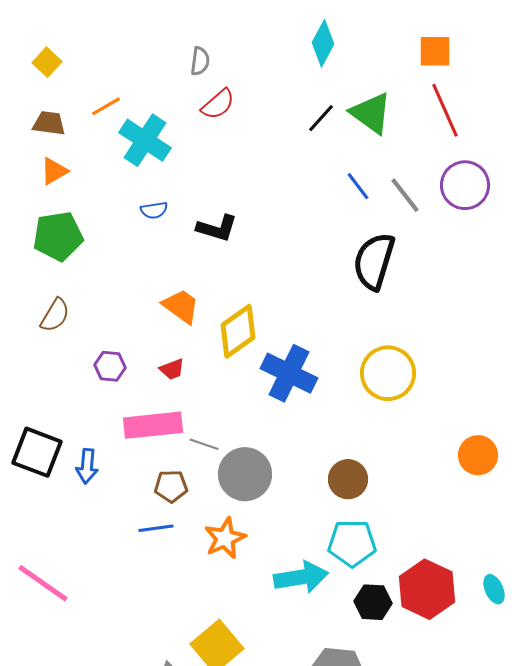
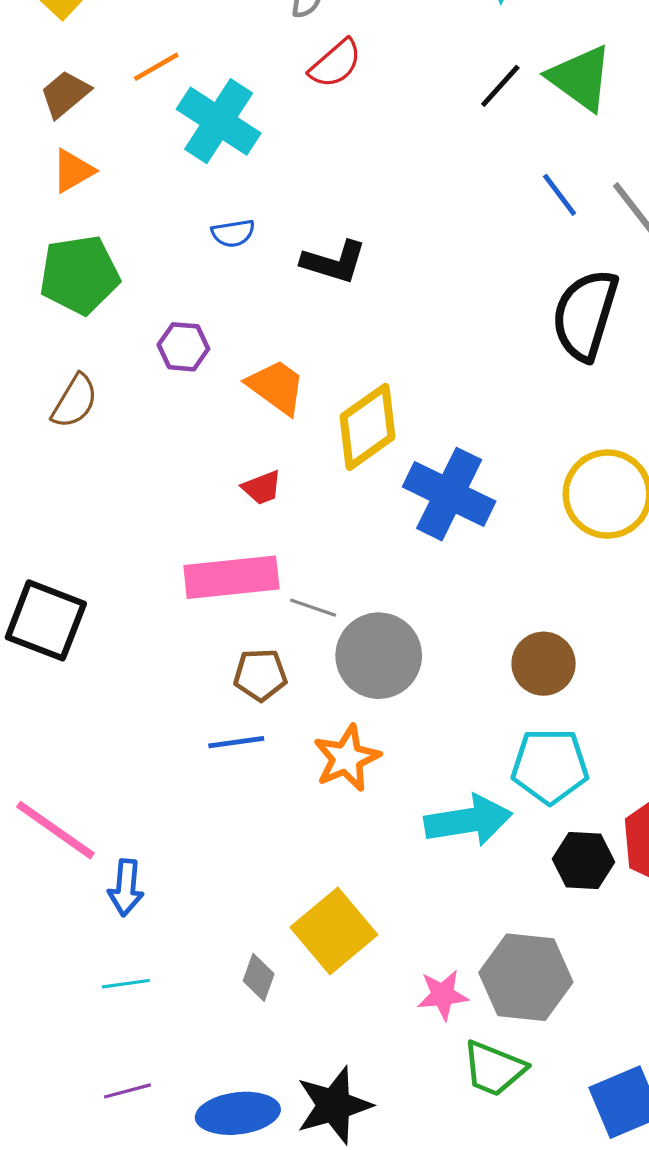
brown trapezoid: (49, 123) -> (65, 94), turned -48
purple hexagon: (110, 366) -> (183, 347), moved
blue arrow: (87, 466) -> (126, 888), moved

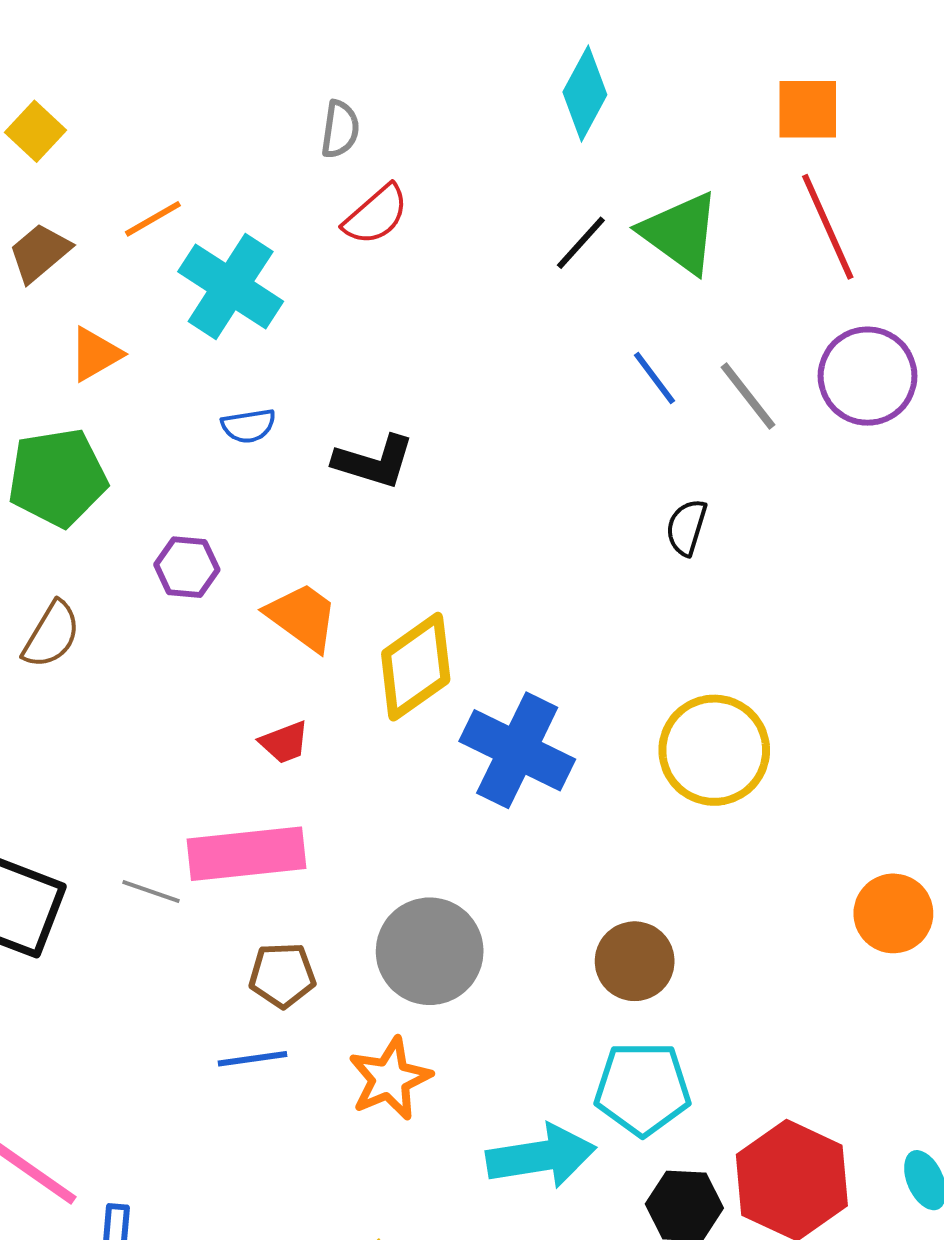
orange triangle: (73, 171) -> (95, 354), moved
black semicircle: (585, 315) -> (686, 527), size x0.5
gray line: (313, 608) -> (151, 892), moved

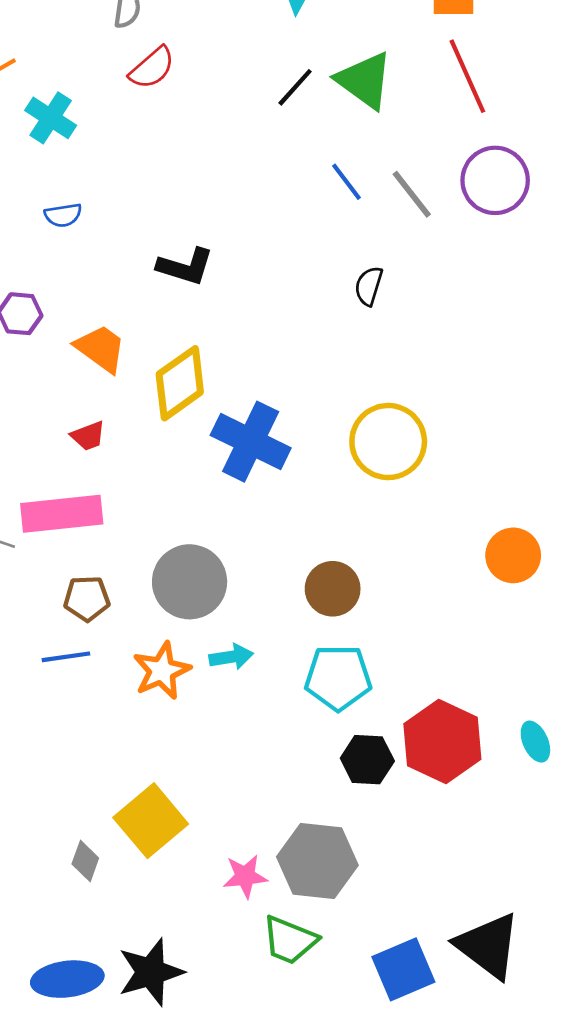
cyan cross: (231, 286) -> (51, 118), size x0.7
black L-shape: (374, 462) -> (185, 267), moved
cyan arrow: (541, 1156) -> (231, 657), moved, size x0.6

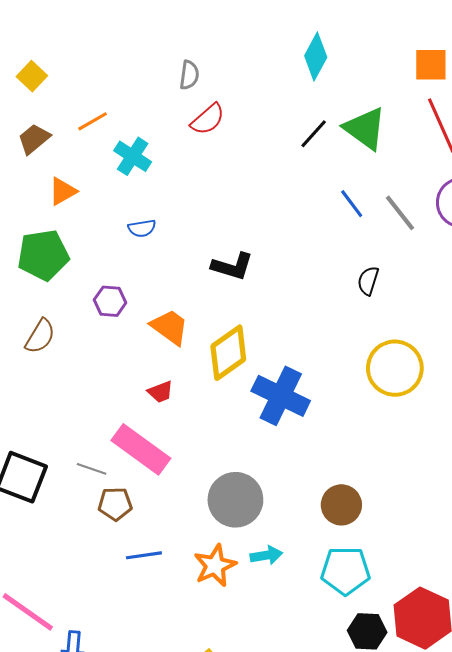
yellow circle: (388, 442) -> (395, 368), moved
pink rectangle: (62, 514) -> (141, 449), turned 42
brown pentagon: (87, 598) -> (115, 504), moved

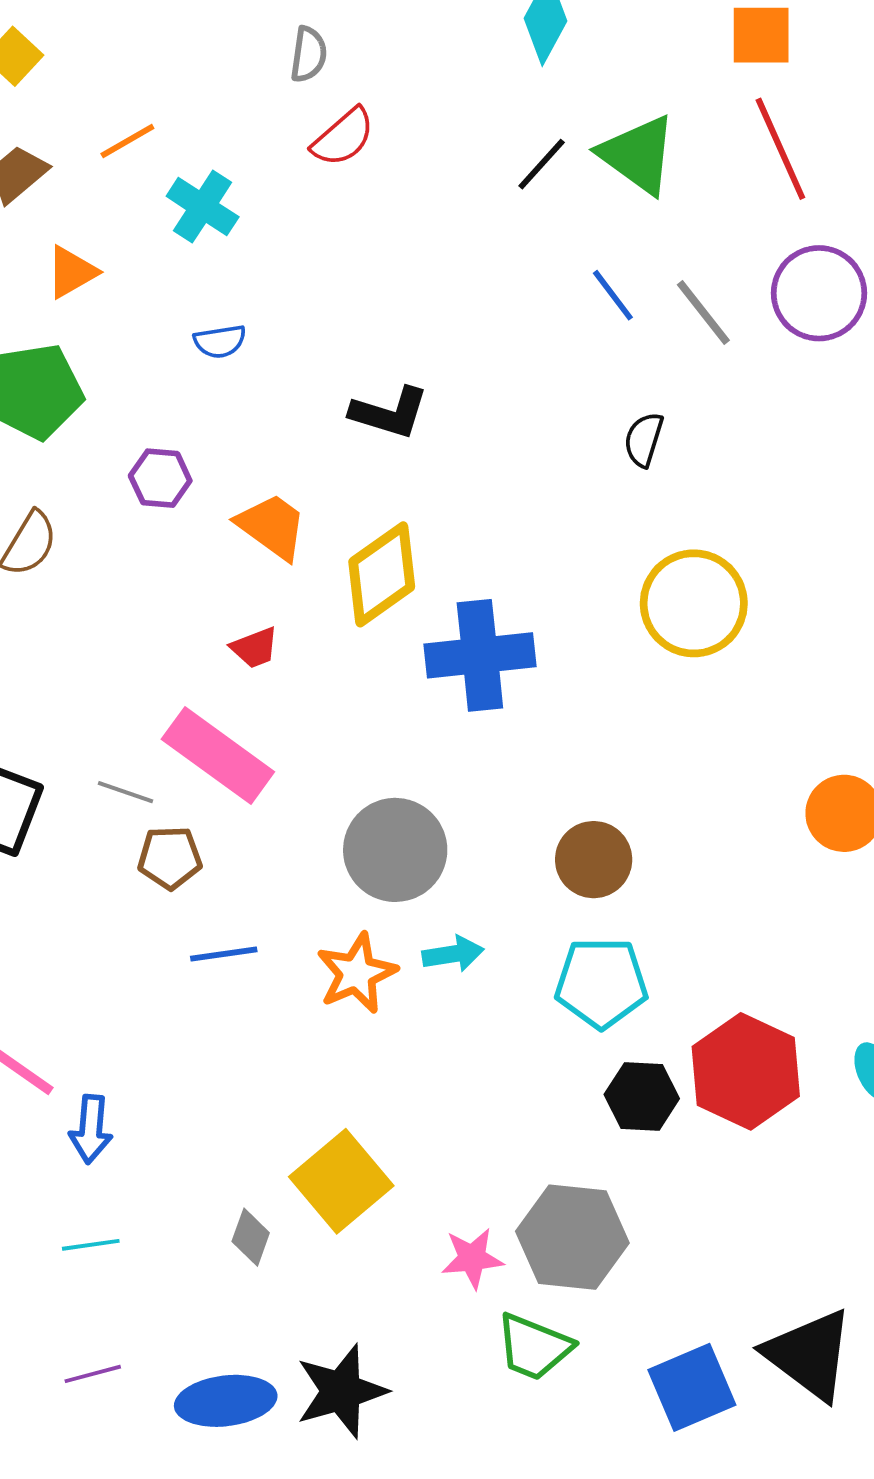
blue cross: (281, 396) -> (480, 655), turned -32

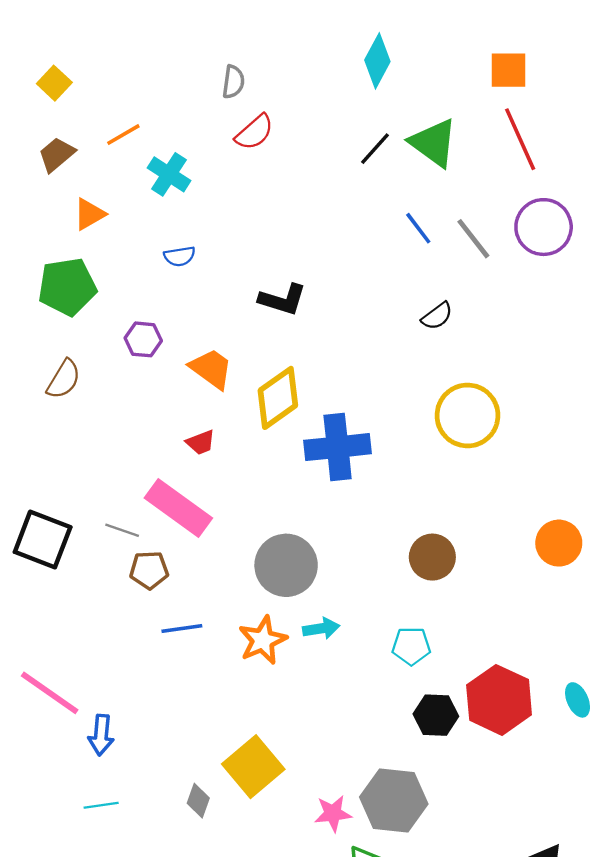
black semicircle: (644, 440) -> (437, 316), turned -144
brown circle: (594, 860) -> (432, 557), moved
cyan pentagon: (601, 983) -> (411, 646), size x0.7

